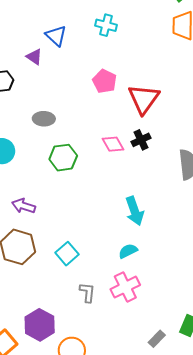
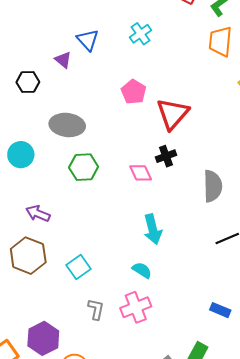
cyan cross: (106, 25) -> (141, 34), turned 35
gray ellipse: (44, 119) -> (67, 125), size x1.5
pink diamond: (113, 144) -> (141, 173), moved
cyan semicircle: (128, 251) -> (142, 270), turned 54

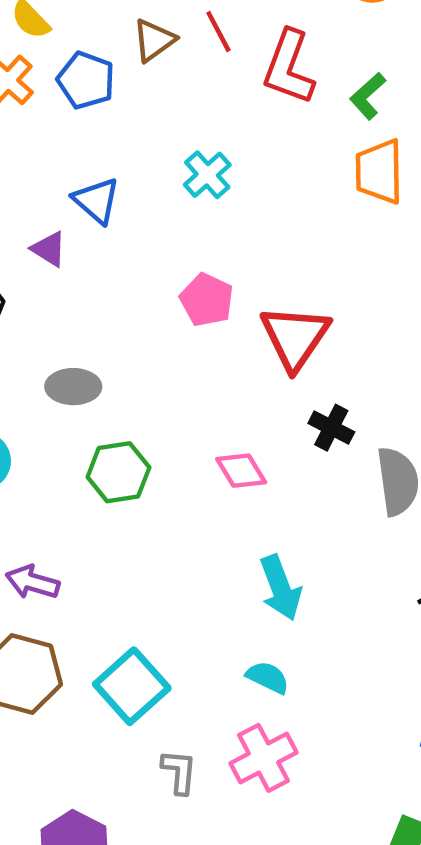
gray ellipse: (67, 125) -> (73, 387), size x0.7
black cross: (166, 156) -> (331, 428), moved, turned -36
cyan square: (78, 267) -> (132, 686), size x1.4

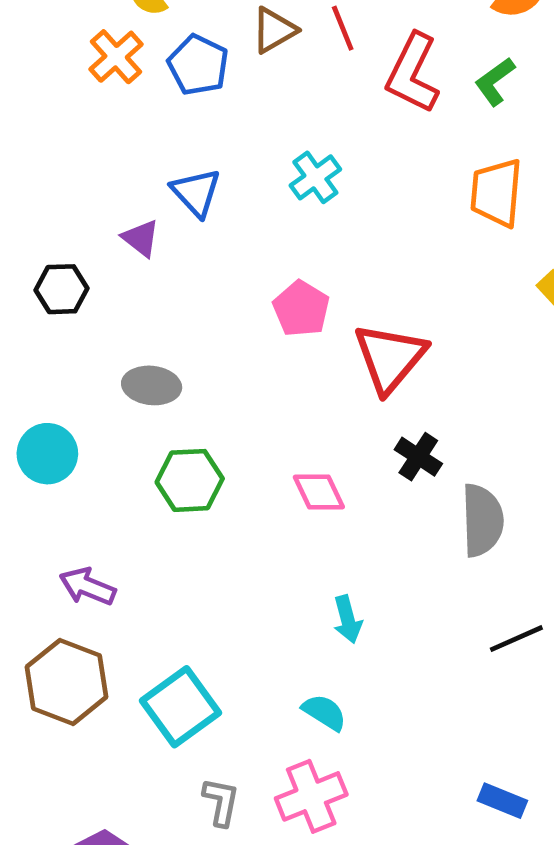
green L-shape: (368, 96) -> (495, 81), moved
cyan arrow: (281, 588) -> (348, 619), size x0.7

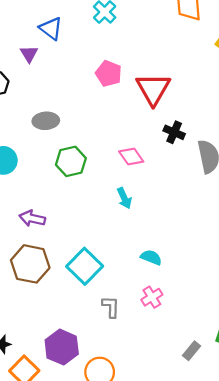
purple triangle: (141, 238) -> (29, 54), turned 30
cyan arrow: (348, 619) -> (124, 198), moved
pink cross: (311, 796) -> (152, 297), size x0.7

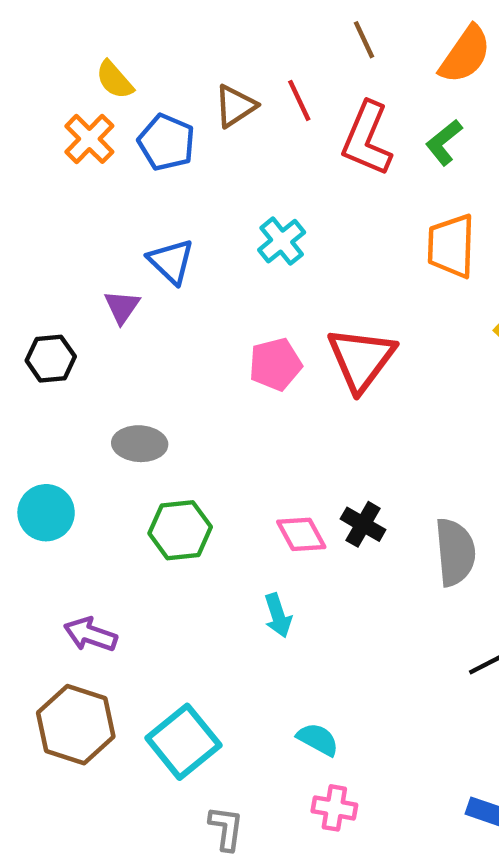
pink pentagon: (109, 74) -> (275, 364), turned 30
red triangle: (153, 89) -> (361, 359), moved
black cross: (174, 132) -> (363, 524), moved
pink cross: (152, 297) -> (334, 808), moved, turned 35

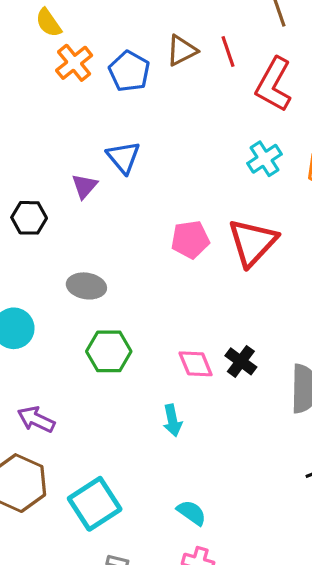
yellow semicircle: (115, 80) -> (49, 23), moved
cyan cross: (282, 241) -> (264, 159), moved

